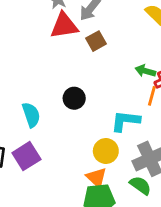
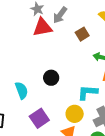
brown square: (96, 41) -> (82, 34), moved
purple square: (26, 156) -> (39, 118), moved

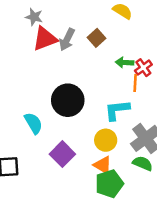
gray arrow: (60, 15) -> (67, 39), moved
black circle: (51, 78) -> (68, 100), size x1.6

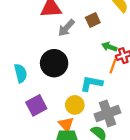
gray arrow: (67, 39) -> (66, 28), moved

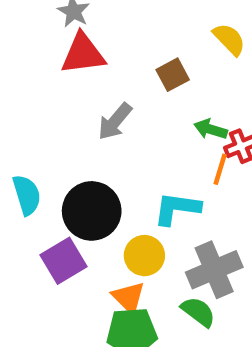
gray arrow: (66, 28) -> (115, 121), moved
black circle: (54, 63) -> (92, 211), moved

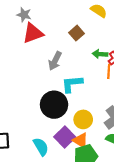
cyan semicircle: (27, 195) -> (41, 147), moved
cyan L-shape: (177, 208) -> (72, 84), moved
purple square: (63, 261) -> (65, 137), moved

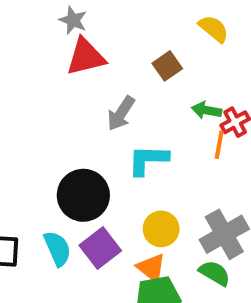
black circle: (54, 105) -> (83, 195), moved
purple square: (65, 137) -> (100, 248), moved
cyan semicircle: (41, 147) -> (57, 249), moved

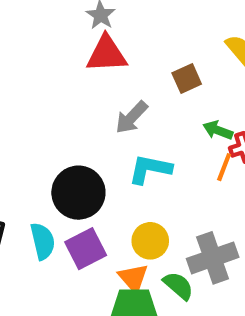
green semicircle: (215, 273) -> (178, 286), moved

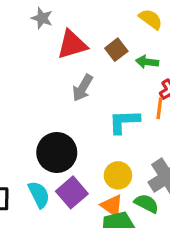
red triangle: (107, 54) -> (72, 45), moved
green arrow: (218, 130) -> (147, 62), moved
cyan L-shape: (150, 169) -> (124, 122), moved

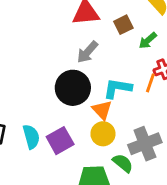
green arrow: (147, 62) -> (148, 41), turned -60
black circle: (57, 152) -> (73, 88), moved
orange triangle: (112, 206) -> (102, 110), moved

